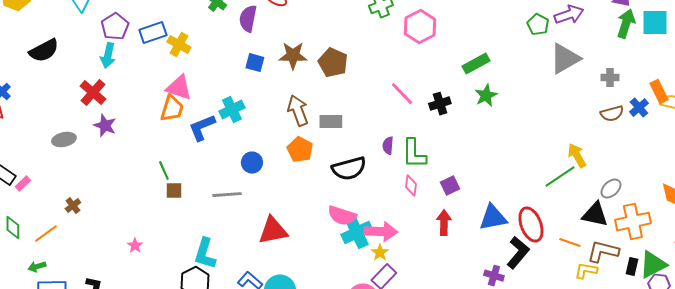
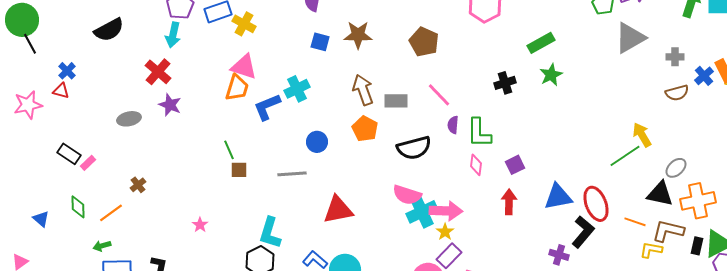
brown pentagon: (333, 63) -> (424, 42), moved
pink line: (402, 94) -> (439, 95), moved
blue cross: (639, 108) -> (704, 76), moved

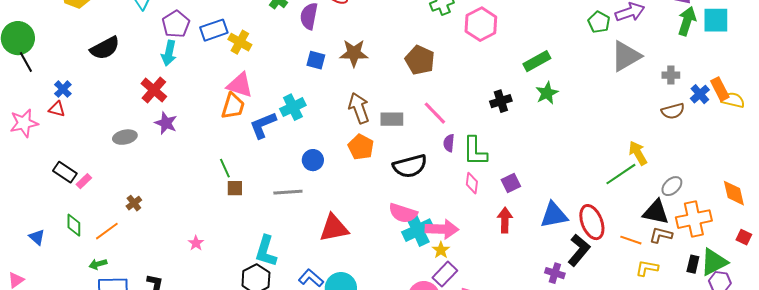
brown L-shape: (668, 231) -> (661, 235), moved, size x0.7

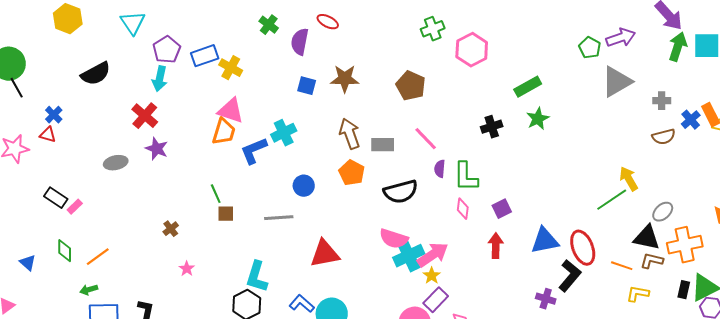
brown cross: (134, 203) -> (171, 229), moved
pink arrow: (442, 229) -> (433, 255), turned -36

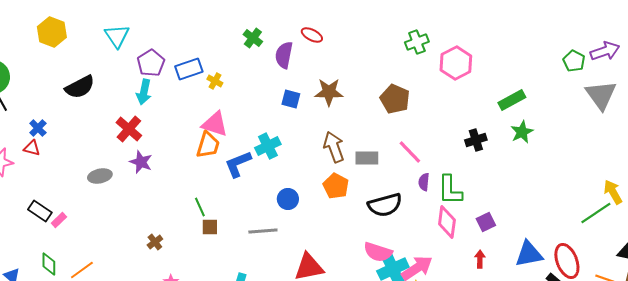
yellow cross: (231, 68) -> (215, 81), size x0.7
gray triangle: (617, 82) -> (601, 95), turned -36
pink diamond: (463, 209) -> (447, 222), size x1.5
red arrow: (496, 246) -> (480, 259), size x0.7

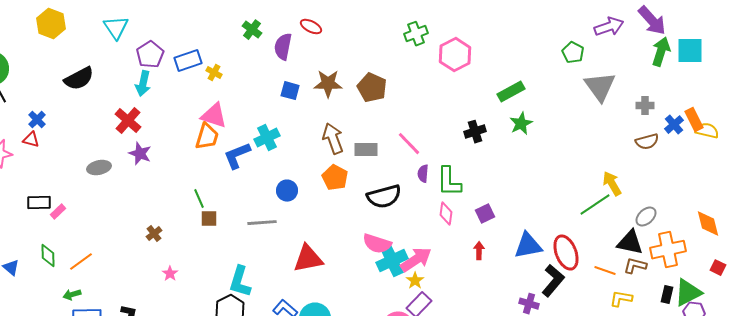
purple arrow: (605, 51) -> (609, 27), moved
brown pentagon: (395, 99) -> (372, 88), moved
black rectangle: (40, 211) -> (39, 203), turned -35
pink diamond: (447, 222) -> (446, 214), size x0.7

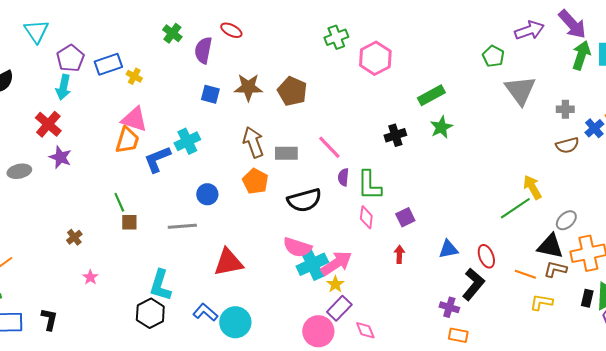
blue triangle: (528, 246) -> (448, 249), size x0.7
red ellipse: (566, 253) -> (486, 256), size x0.7

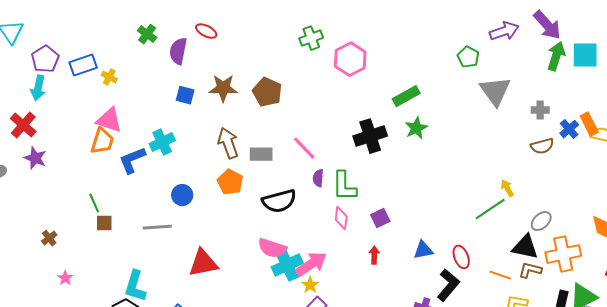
black cross: (395, 135) -> (370, 136), size x1.5
yellow arrow: (532, 187) -> (507, 188), size x0.7

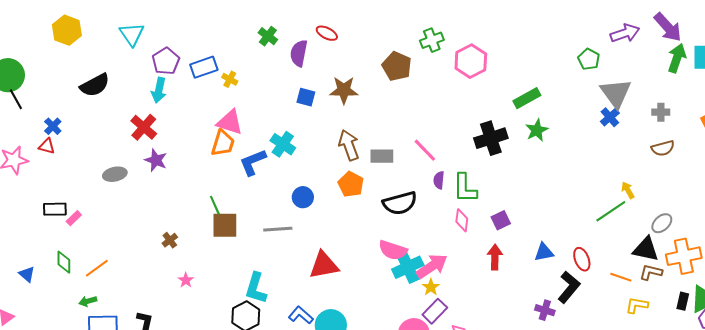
brown pentagon: (267, 92) -> (397, 66), moved
blue cross: (569, 129) -> (610, 117), moved
cyan cross: (162, 142) -> (283, 144), turned -30
brown square: (104, 223) -> (225, 225), size x1.6
red arrow: (374, 255) -> (495, 257), size x1.4

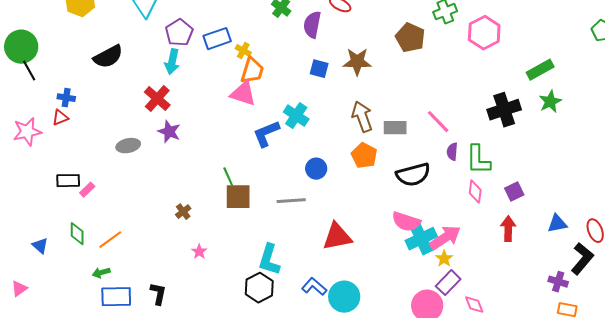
blue cross: (53, 126) -> (66, 98), turned -36
orange trapezoid: (223, 143) -> (252, 71), moved
red triangle: (47, 146) -> (60, 118), turned -36

